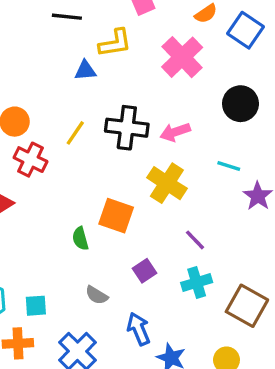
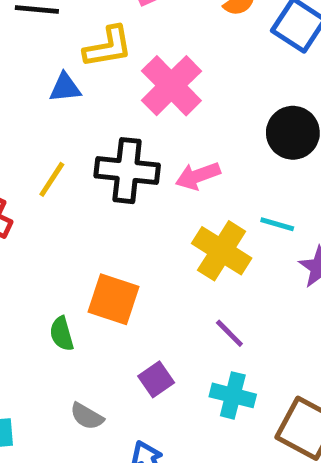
pink cross: (182, 57) -> (171, 86), moved
yellow cross: (167, 183) -> (222, 251), moved
cyan cross: (197, 282) -> (233, 395), turned 32

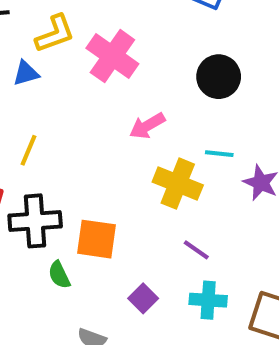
black cross: (127, 171) -> (35, 221), moved

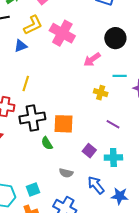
pink arrow: (147, 126) -> (92, 59), moved
yellow cross: (178, 184) -> (101, 93), size x0.6
cyan cross: (208, 300) -> (113, 157), moved

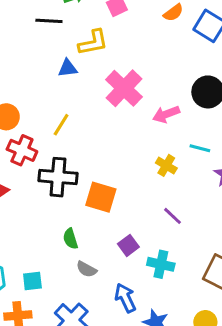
pink cross: (62, 33) -> (124, 88), moved
green semicircle: (47, 143) -> (70, 239), moved

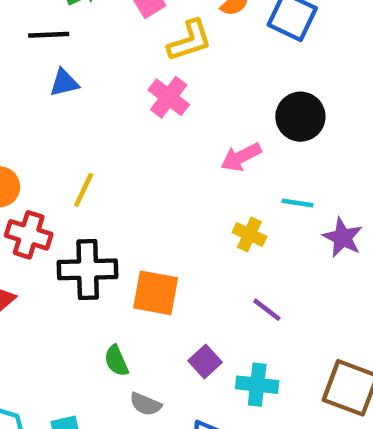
yellow L-shape: (93, 43) -> (190, 41), moved
blue triangle: (68, 68) -> (64, 83), moved
pink cross: (124, 88) -> (169, 97), moved, size x0.7

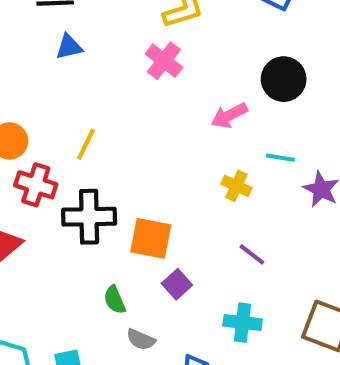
purple square: (205, 361) -> (177, 284), moved

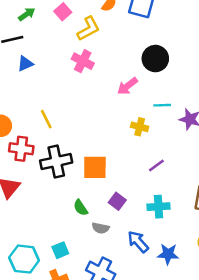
yellow line: (86, 144) -> (46, 119), turned -42
purple line: (252, 254) -> (156, 165), turned -63
purple square: (177, 284) -> (117, 201), moved

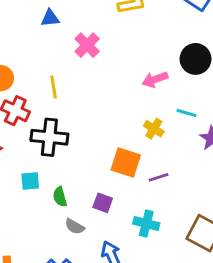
pink cross: (83, 61) -> (87, 45), moved
orange square: (95, 167) -> (126, 162), moved
purple square: (117, 201) -> (103, 203), turned -35
cyan square: (60, 250) -> (30, 181), moved

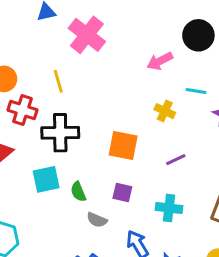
pink cross: (87, 45) -> (87, 35), size x1.4
orange square: (126, 162) -> (123, 146), moved
cyan square: (30, 181) -> (46, 179), size x1.4

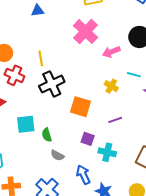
pink cross: (87, 35) -> (85, 31), moved
black cross: (60, 133) -> (52, 84), moved, turned -30
purple square: (122, 192) -> (88, 139), moved

